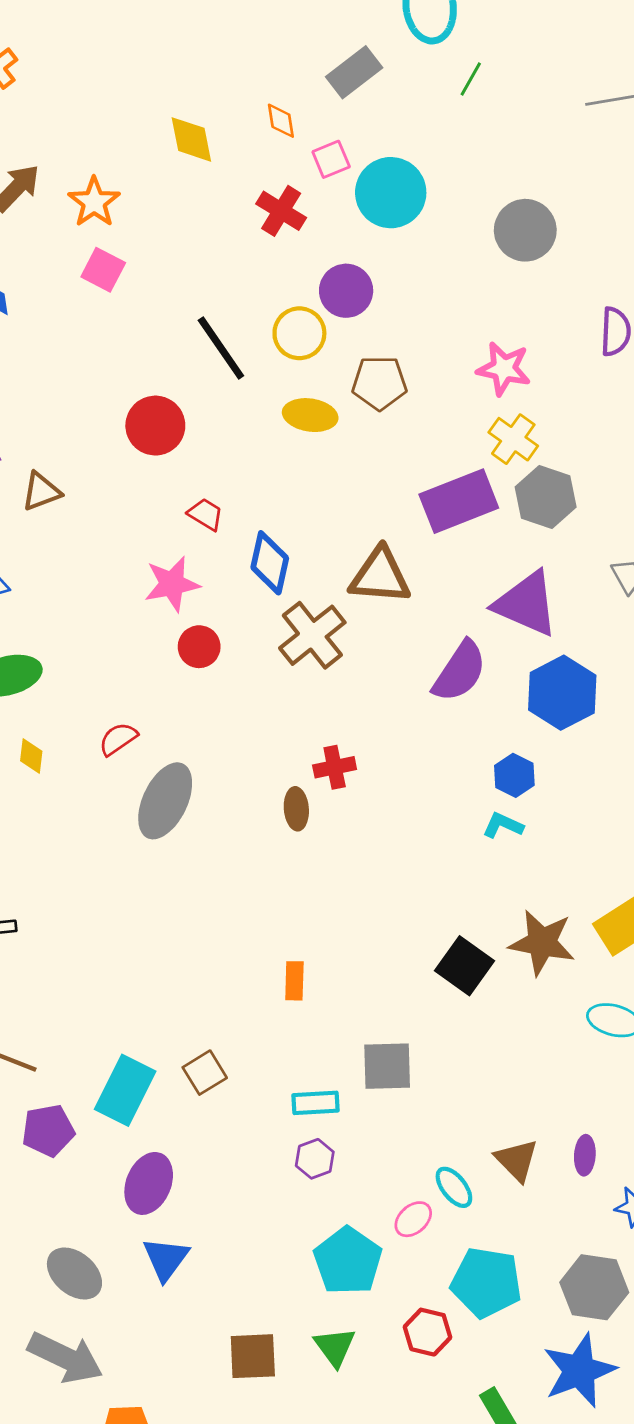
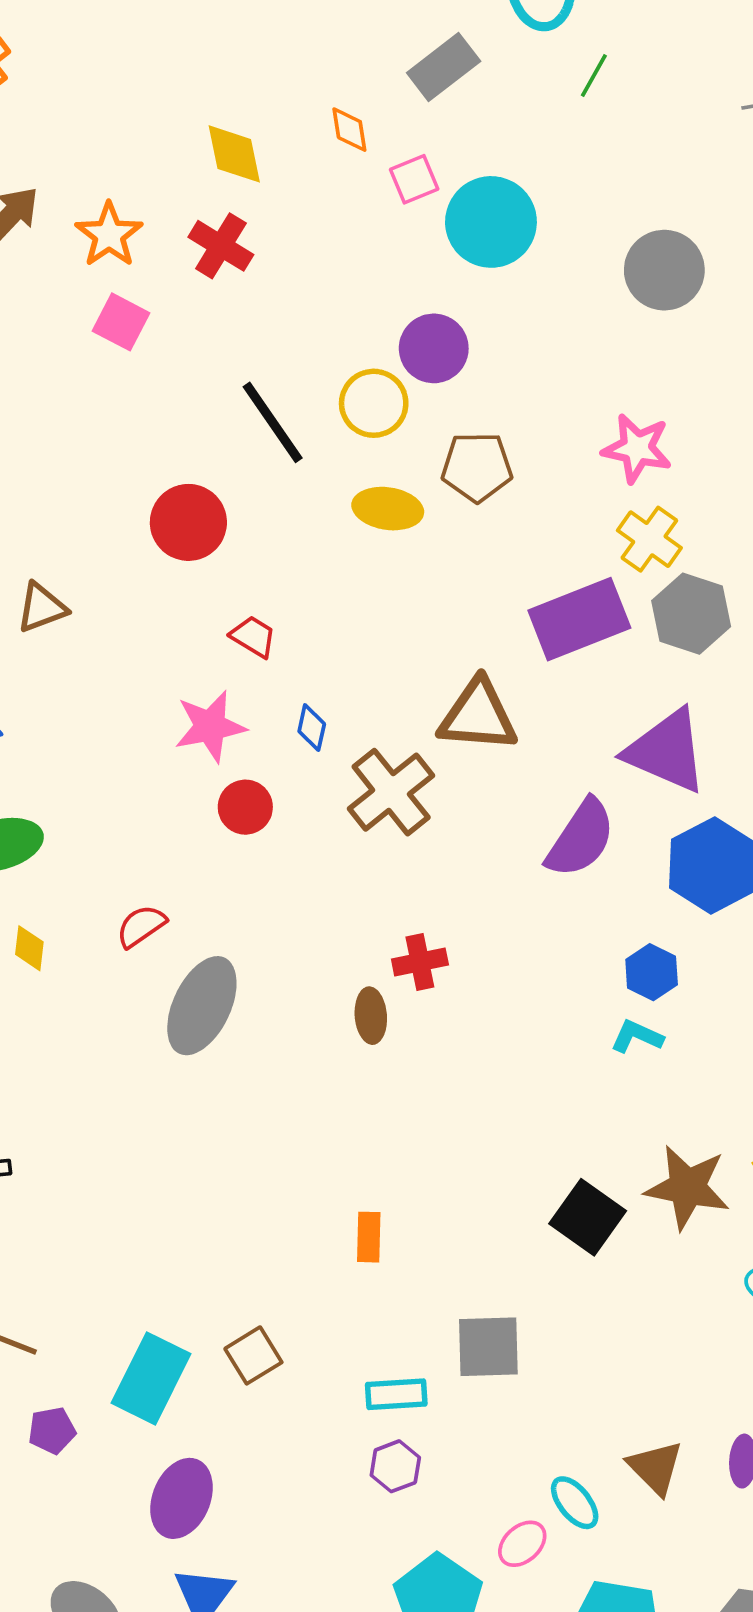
red cross: (281, 211) -> (221, 246), moved
blue diamond: (270, 563) -> (312, 728), moved, size x0.6
purple pentagon: (48, 1130) -> (52, 1430), size x0.7

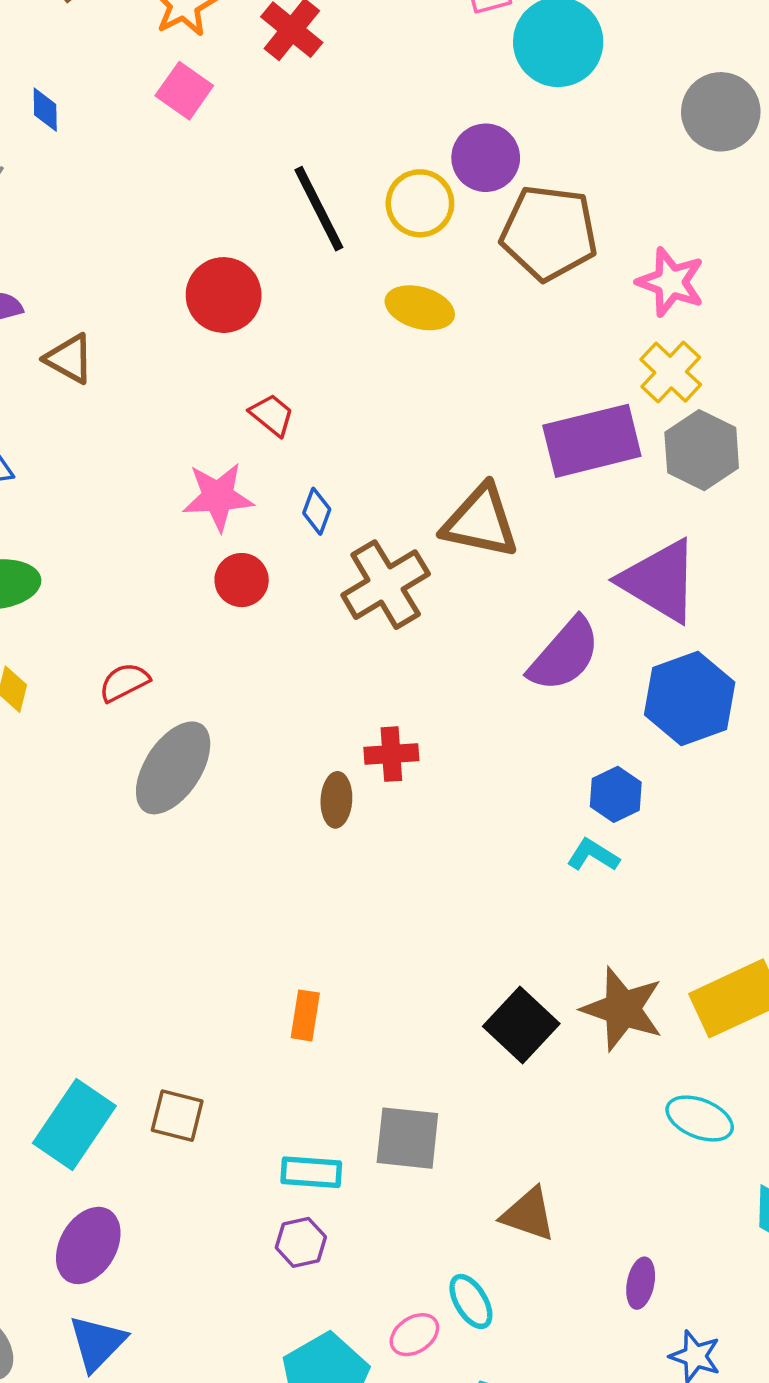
brown pentagon: (477, 467) -> (549, 233), moved, size x1.4
brown triangle: (42, 608) -> (69, 359), turned 42
brown square: (253, 1355) -> (177, 1116), turned 38
brown triangle: (655, 1468) -> (528, 1214), moved, turned -34

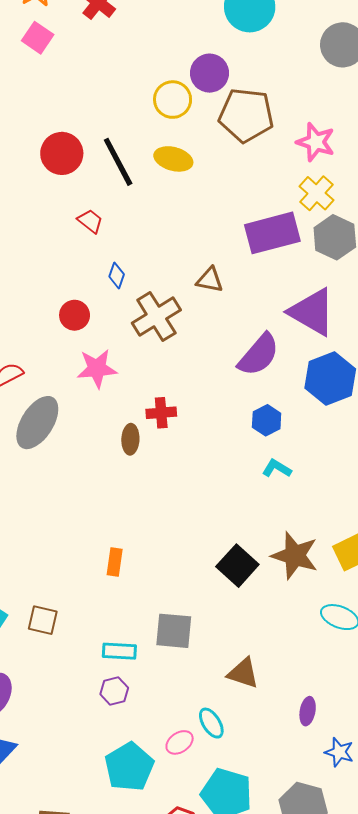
black line: (319, 209) -> (118, 162), moved
pink star: (218, 497) -> (97, 369), moved
brown triangle: (480, 522) -> (210, 280), size x0.6
blue hexagon: (616, 794) -> (267, 420), moved

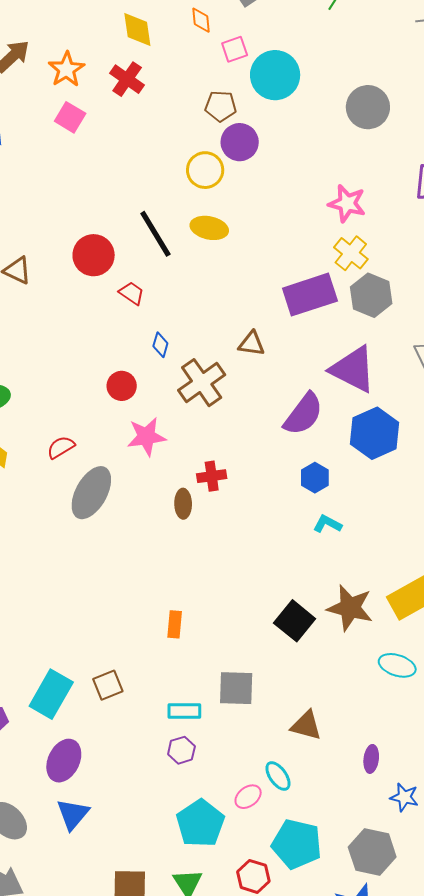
brown pentagon: (246, 115) -> (221, 106), moved, size x0.6
red circle: (62, 153) -> (94, 255), moved
brown square: (43, 620) -> (108, 685), turned -32

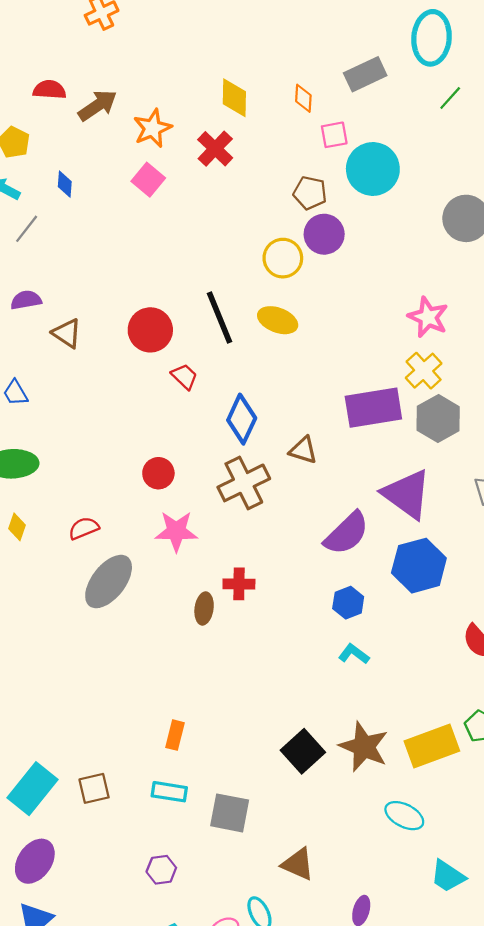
blue diamond: (160, 345) -> (242, 419), moved, size x1.8
cyan rectangle: (184, 711) -> (169, 792), moved

